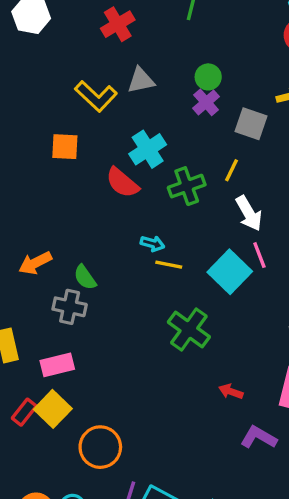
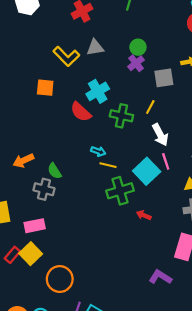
gray square: (251, 124) -> (164, 78), turned -30
green cross: (187, 186) -> (121, 116), turned 30
green cross: (189, 329) -> (120, 191), moved, turned 35
red arrow: (231, 392) -> (144, 215), moved

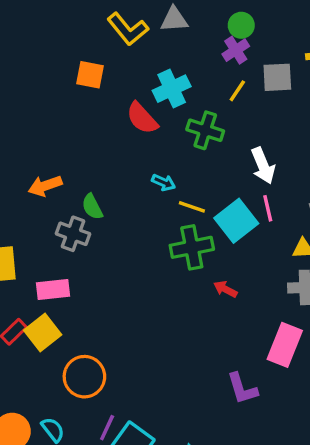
yellow line: (150, 107) -> (237, 91), moved
yellow line: (108, 165) -> (192, 207), moved
purple L-shape: (160, 277) -> (242, 389), turned -145

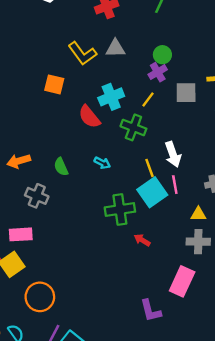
yellow line: (237, 91) -> (148, 99), moved
green semicircle: (92, 207) -> (61, 167), moved
yellow line: (192, 207) -> (150, 168), moved, turned 48

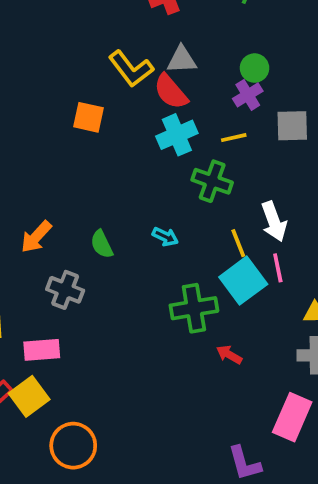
yellow line: (148, 99) -> (234, 138), turned 42
red semicircle: (89, 117) -> (171, 92), moved
orange arrow: (19, 161) -> (36, 237), turned -30

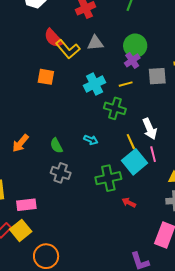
green circle: (255, 68) -> (135, 46), size x1.5
red semicircle: (171, 92) -> (53, 38), moved
gray cross: (65, 290) -> (61, 173), moved

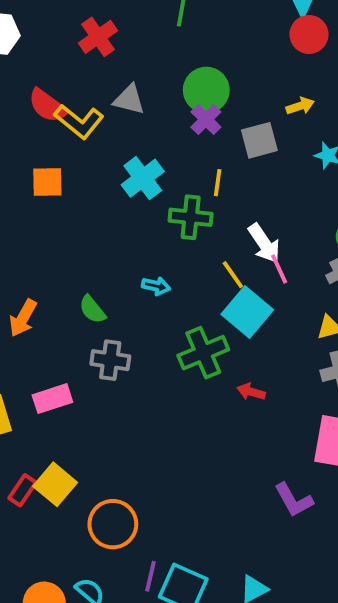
gray triangle: (95, 43) -> (129, 100), turned 30
yellow line: (126, 84) -> (218, 183), moved, turned -56
pink line: (153, 154) -> (279, 269), moved
pink rectangle: (26, 205) -> (52, 399), moved

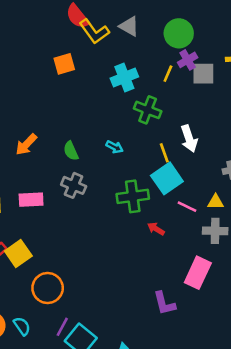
purple cross: (206, 119) -> (188, 60), moved
orange square: (47, 182) -> (64, 64), turned -30
yellow line: (218, 183) -> (168, 74), moved
pink line: (279, 269) -> (187, 207), moved, turned -54

